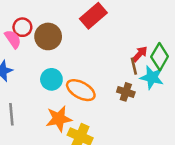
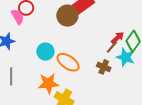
brown circle: (48, 36) -> (67, 16), moved
brown line: (134, 66) -> (112, 47), turned 48

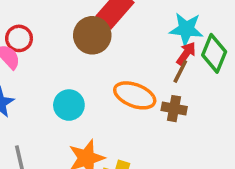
cyan star: (126, 57) -> (186, 29), moved
orange ellipse: (68, 62) -> (135, 95), moved

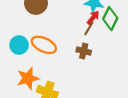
orange ellipse: (135, 95) -> (44, 45), moved

